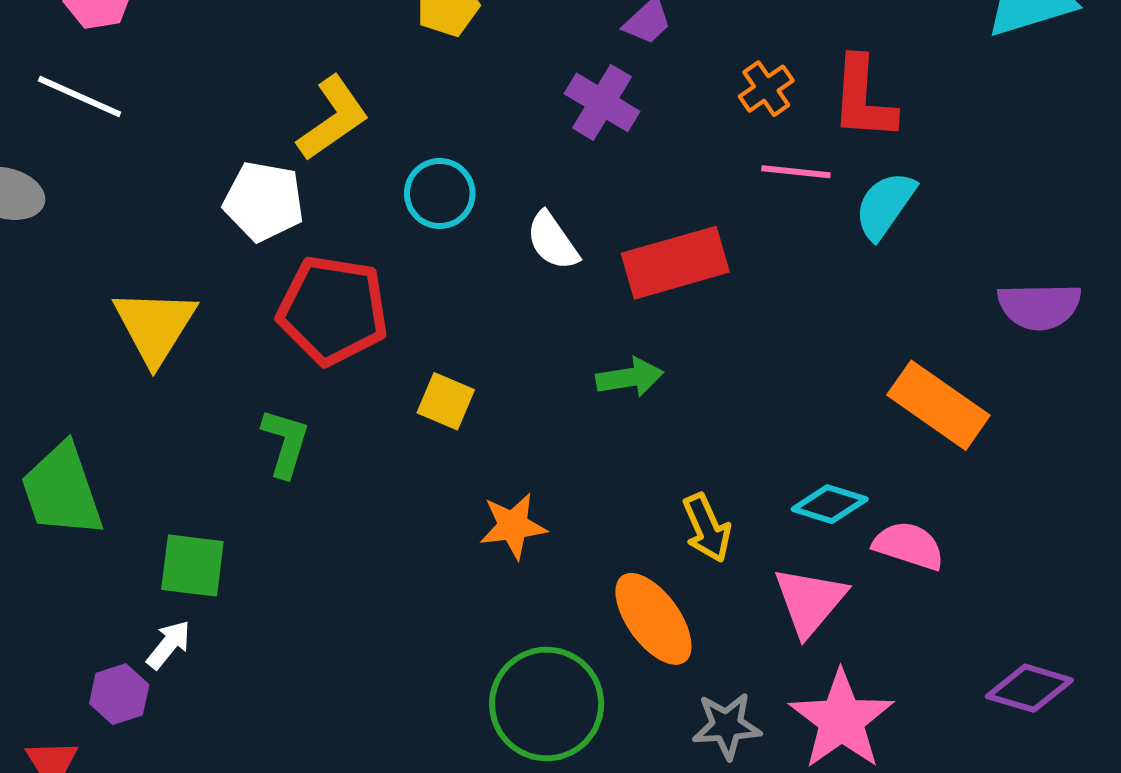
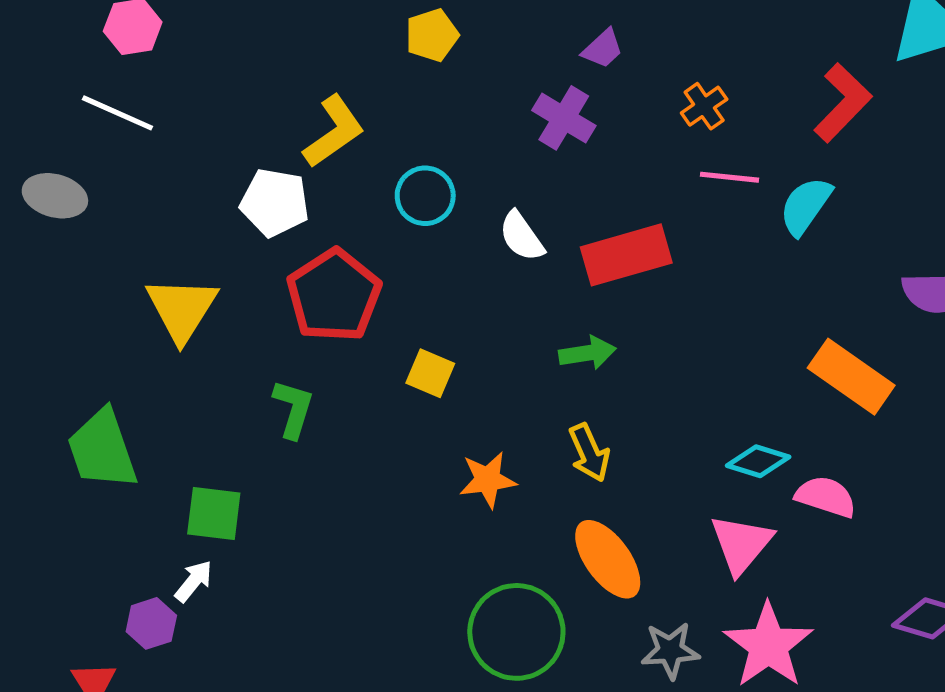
red L-shape: (863, 98) -> (843, 103), moved, turned -140
red pentagon: (333, 310) -> (334, 295), turned 30
yellow arrow: (707, 528) -> (589, 453), moved

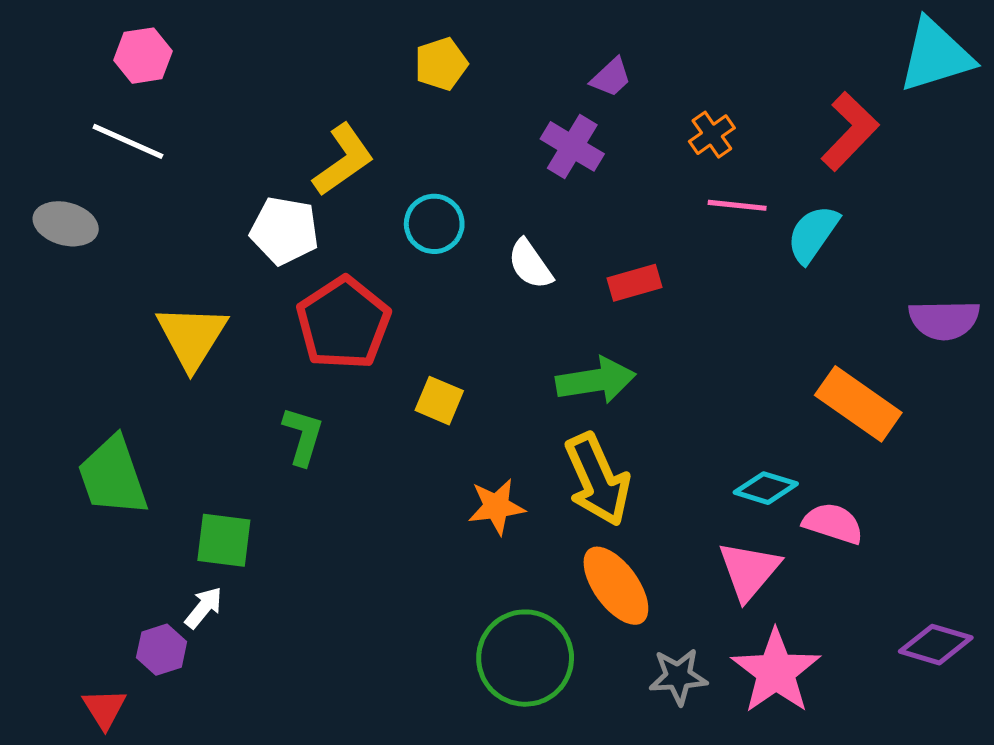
red rectangle: (626, 255) -> (634, 283), size x0.6
green arrow: (587, 353) -> (596, 380), size x1.4
yellow arrow: (589, 453) -> (597, 480), size x1.6

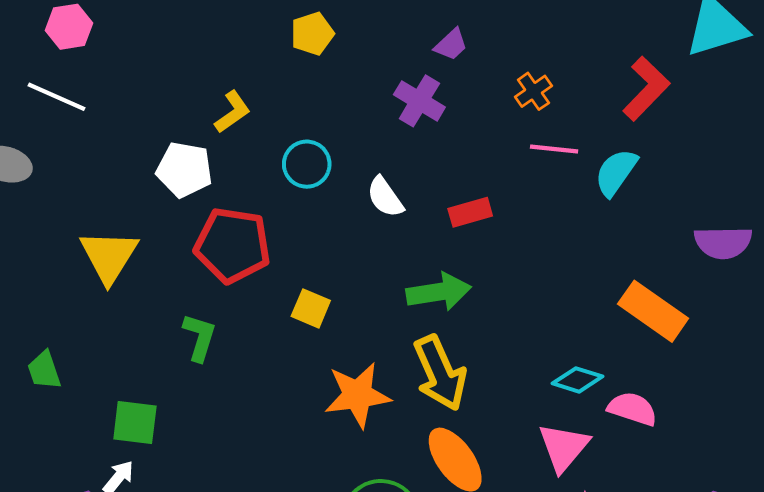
yellow L-shape: (343, 160) -> (232, 112), size x0.7
red pentagon: (343, 323) -> (232, 245), turned -30
green trapezoid: (113, 476) -> (44, 370), size x0.6
orange star: (496, 507) -> (358, 395), size x1.4

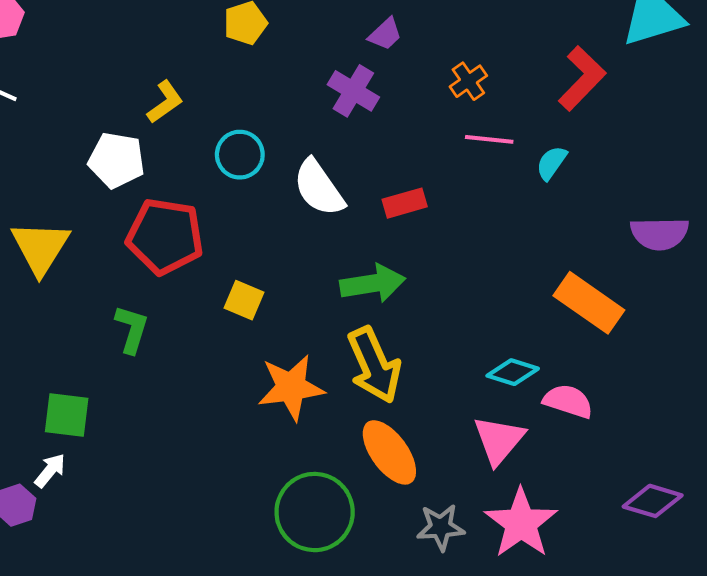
cyan semicircle: (616, 172) -> (551, 163), size x0.7
white semicircle: (385, 197) -> (319, 188), size x1.4

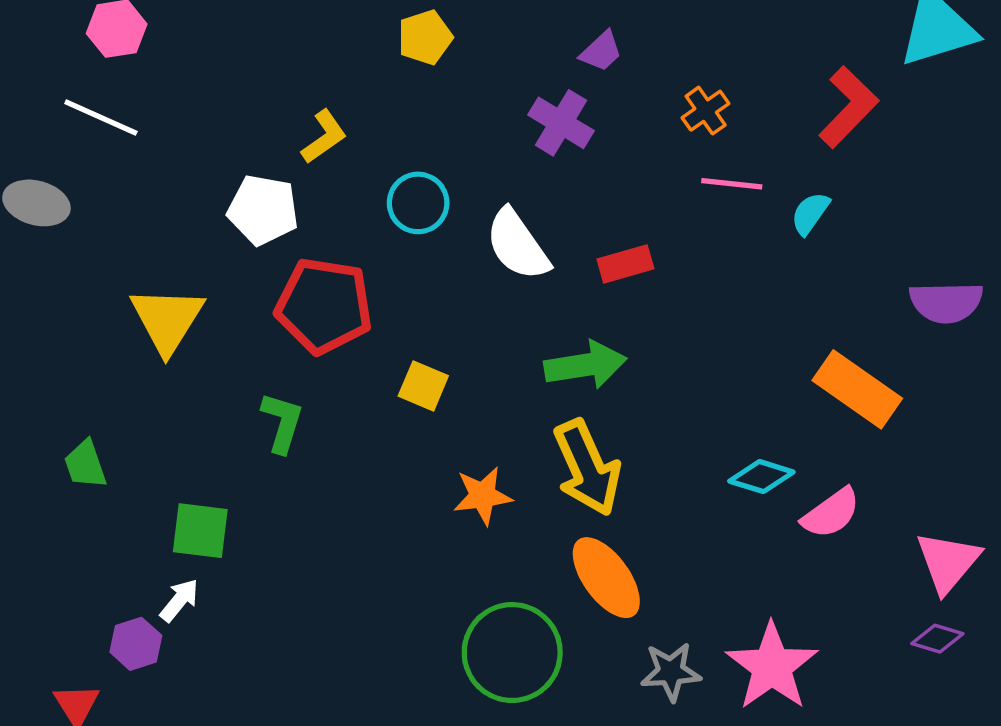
orange star: (291, 387) -> (483, 496), size x0.7
pink semicircle: (568, 401) -> (831, 513), turned 126
pink triangle: (499, 440) -> (948, 562), moved
purple diamond: (653, 501) -> (937, 639), size x0.7

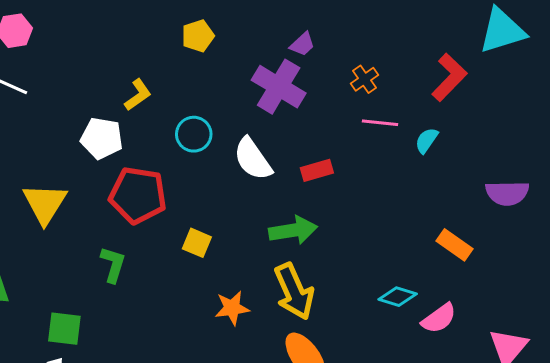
purple cross: (561, 123) -> (279, 87), size x1.4
orange rectangle: (857, 389) -> (454, 245), size x0.7

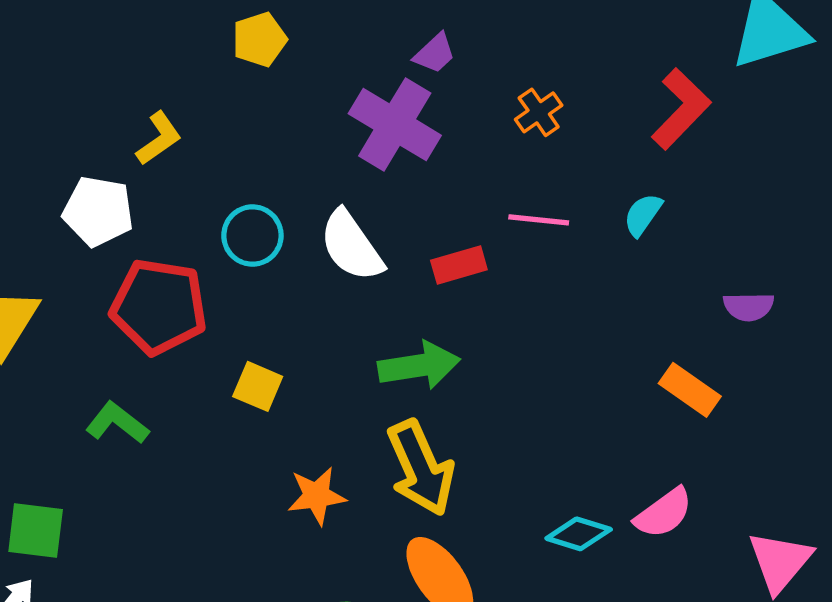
pink line: (380, 123) -> (539, 220), moved
cyan circle: (194, 134) -> (252, 235), moved
purple semicircle: (507, 193) -> (749, 307), moved, size x0.7
green L-shape: (113, 265) -> (117, 423), turned -69
cyan diamond: (398, 297) -> (579, 534), moved

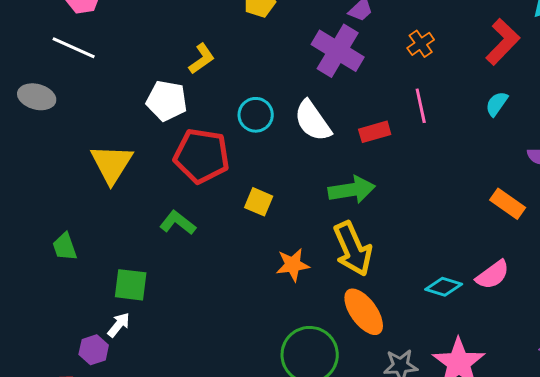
cyan semicircle: (643, 215) -> (497, 104), moved
pink line: (539, 220) -> (421, 106), turned 72

